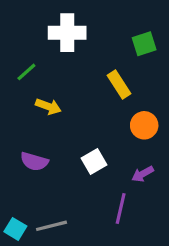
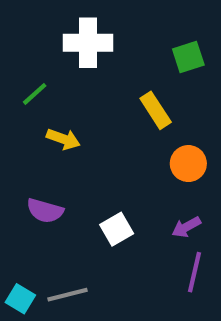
white square: (94, 161) -> (117, 229), moved
purple line: (121, 209) -> (194, 272), moved

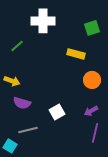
yellow rectangle: (156, 110) -> (76, 54), turned -42
yellow arrow: (63, 139) -> (12, 81), moved
gray line: (67, 295) -> (28, 130), moved

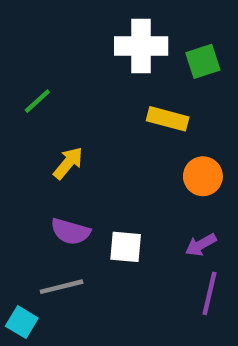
white cross: (43, 21) -> (141, 46), moved
yellow arrow: (12, 81) -> (68, 163), moved, turned -70
purple semicircle: (22, 103) -> (70, 231), moved
white square: (57, 112) -> (126, 247), turned 35

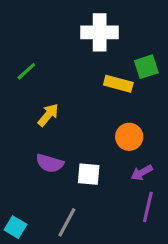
green square: (203, 61) -> (146, 67), moved
orange circle: (203, 176) -> (129, 137), moved
gray line: (62, 287) -> (67, 222), moved, turned -48

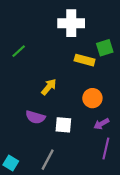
yellow arrow: (48, 115) -> (49, 87), moved

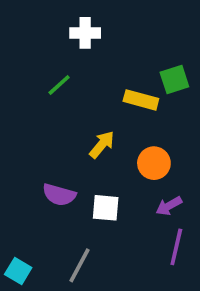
white cross: (71, 23) -> (85, 33), moved, size x0.7
green line: (19, 51) -> (59, 85), moved
yellow arrow: (49, 87) -> (102, 145), moved

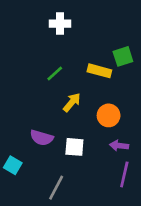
green line: (59, 85) -> (55, 73), moved
purple arrow: (169, 206) -> (119, 146), turned 36
cyan square: (18, 271) -> (13, 165), moved

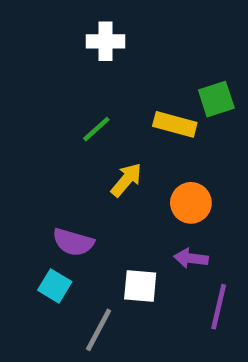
purple arrow: (119, 146) -> (191, 258), moved
white square: (74, 147) -> (140, 286), moved
cyan square: (13, 165) -> (55, 286), moved

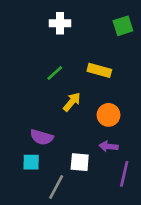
green square: (216, 99) -> (123, 26), moved
cyan square: (55, 286) -> (31, 162), turned -30

